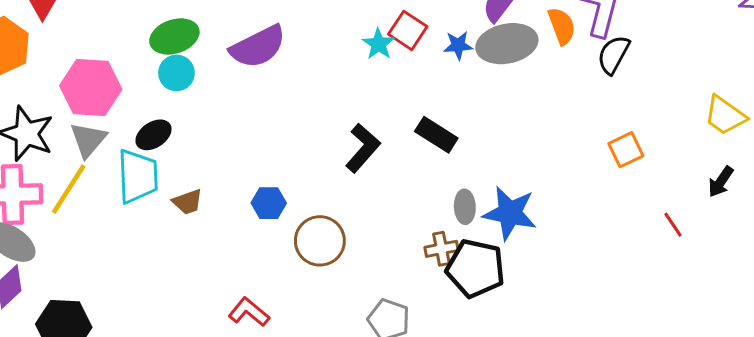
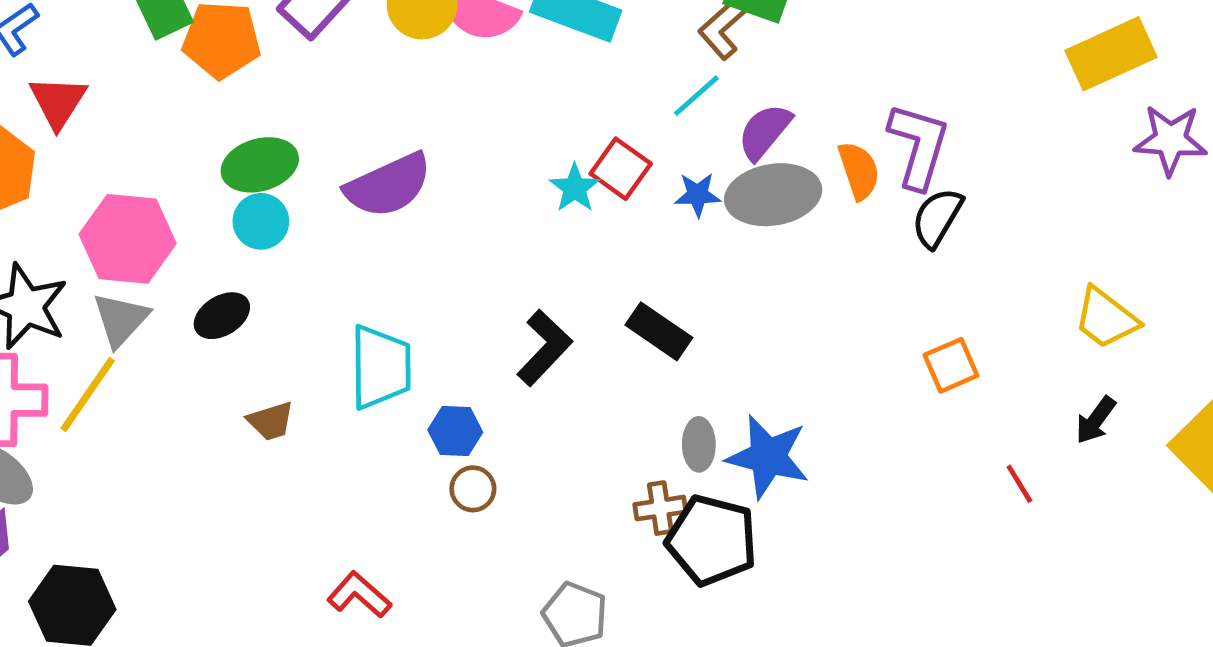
cyan trapezoid: (138, 176) -> (381, 367), moved
blue hexagon: (269, 203) -> (455, 431), moved
brown circle: (320, 241) -> (473, 489), size x0.6

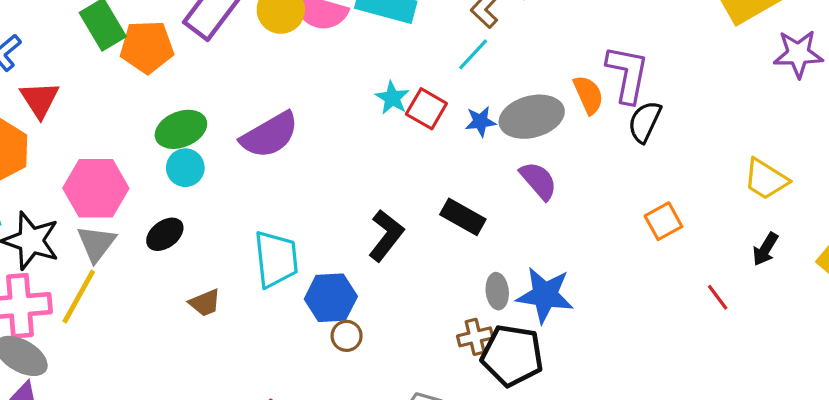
purple semicircle: (765, 132) -> (538, 181), moved, turned 105
cyan star: (575, 188) -> (392, 98), moved
blue hexagon: (455, 431) -> (331, 298), size x1.4

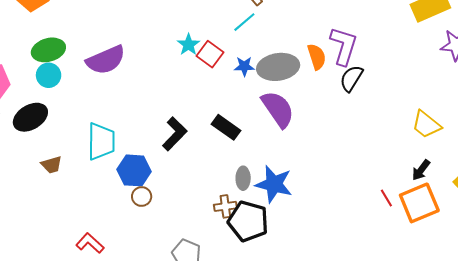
purple semicircle: (538, 181) -> (278, 109), size x1.4
orange square: (663, 221) -> (419, 203), moved, size x1.6
black ellipse: (165, 234) -> (30, 117), size x1.4

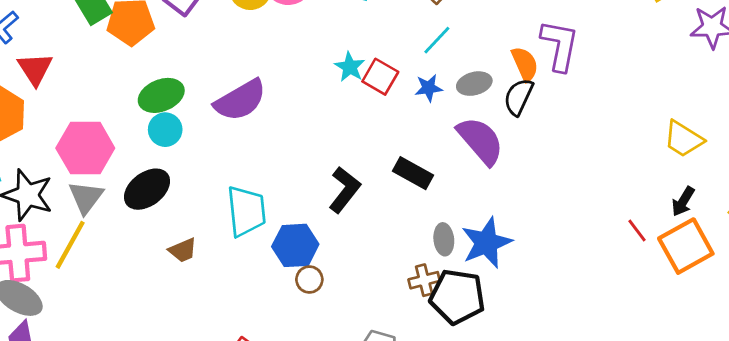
cyan line: (244, 22) -> (437, 40), moved
gray ellipse: (278, 67) -> (474, 84), size x0.6
black semicircle: (351, 78) -> (518, 97), moved
blue star: (274, 184) -> (486, 243), turned -30
red line: (386, 198) -> (637, 231), moved

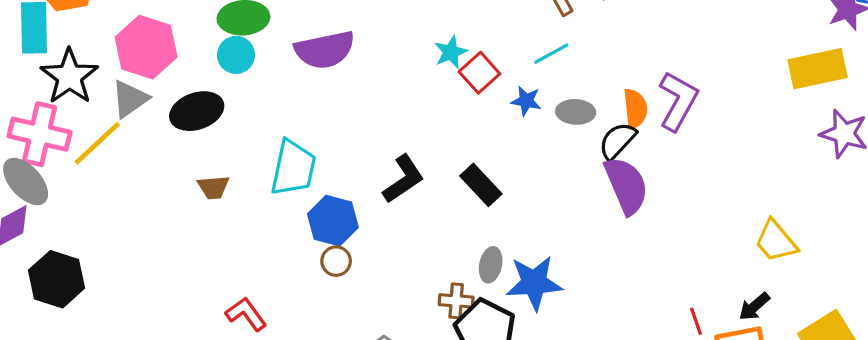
purple semicircle: (480, 141) -> (626, 186), moved

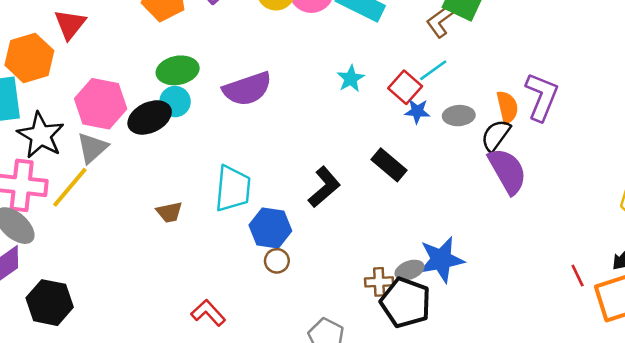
red square: (479, 73) -> (405, 87), moved
black ellipse: (197, 111) -> (150, 117), moved
black rectangle: (481, 185) -> (389, 165), moved
gray ellipse: (491, 265) -> (410, 270), moved, turned 64

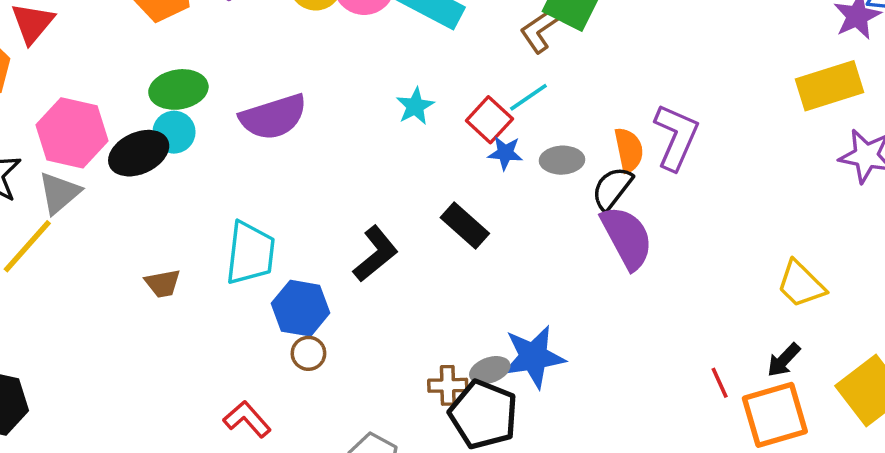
red L-shape: (208, 313) -> (247, 419), moved

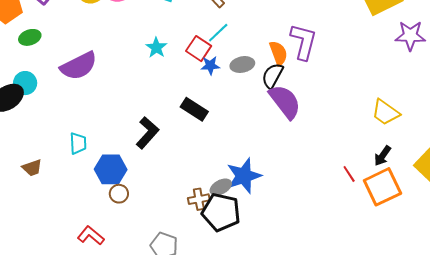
green ellipse: (178, 89) -> (30, 37), moved, size x0.7
cyan trapezoid: (250, 253) -> (78, 143), size x0.6

